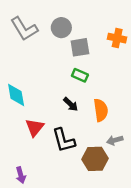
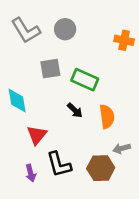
gray square: (80, 47) -> (50, 69), moved
green rectangle: (80, 75) -> (85, 80), size x1.5
black L-shape: (64, 140) -> (59, 164), moved
purple arrow: (21, 175) -> (31, 173), moved

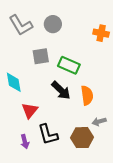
black arrow: (75, 110) -> (61, 90), size x1.5

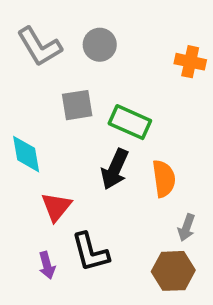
black arrow: (61, 90) -> (115, 169), turned 70
gray arrow: (99, 121) -> (186, 228), turned -56
brown hexagon: (82, 138) -> (173, 271), moved

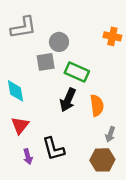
gray circle: (100, 45) -> (59, 42), moved
gray L-shape: (39, 47) -> (23, 27), turned -68
red triangle: (56, 207) -> (20, 125), moved

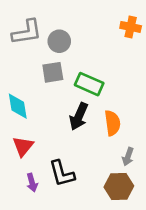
orange cross: (112, 36) -> (131, 27), moved
gray circle: (59, 42) -> (59, 41), moved

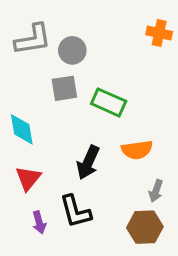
black arrow: (79, 116) -> (88, 162), moved
orange semicircle: (112, 123) -> (137, 150), turned 90

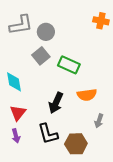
gray square: (64, 88) -> (41, 56), turned -30
purple arrow: (39, 222) -> (16, 136), moved
brown hexagon: (145, 227) -> (76, 144), moved

